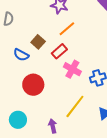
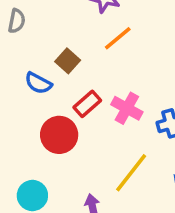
red rectangle: (59, 51) -> (87, 104), moved

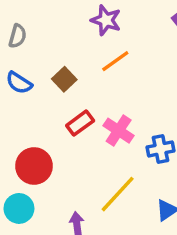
blue semicircle: (38, 83) -> (19, 83), moved
red circle: (59, 135) -> (34, 166), moved

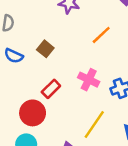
orange line: (115, 61) -> (101, 35), moved
red rectangle: (80, 123) -> (51, 89), moved

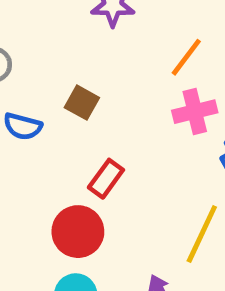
pink cross: (89, 80) -> (195, 112), moved, turned -30

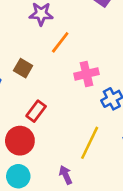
orange line: (186, 57) -> (60, 42), moved

